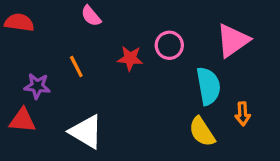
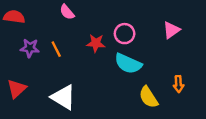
pink triangle: (233, 40) -> (171, 30), size x0.7
purple star: (37, 86) -> (30, 48), moved
cyan semicircle: (208, 86) -> (128, 64), moved, turned 124
red triangle: (23, 120) -> (17, 89), turned -48

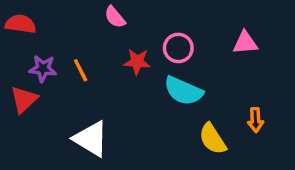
pink semicircle: (67, 12) -> (115, 17), moved
pink triangle: (171, 30) -> (245, 43), turned 30
red triangle: (17, 89) -> (24, 99), moved

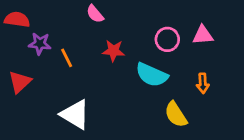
pink circle: (178, 48) -> (167, 39), moved
purple star: (43, 69) -> (40, 44), moved
orange arrow: (255, 120) -> (203, 83), moved

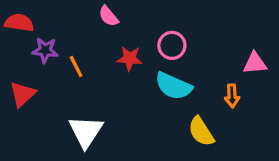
pink triangle: (203, 35) -> (255, 63), moved
pink circle: (167, 39) -> (172, 45), moved
white triangle: (75, 115) -> (86, 132), turned 32

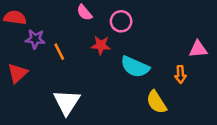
pink circle: (172, 45) -> (121, 21), moved

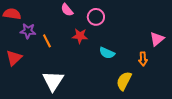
pink triangle: (198, 49) -> (157, 39), turned -35
cyan semicircle: (135, 67) -> (107, 53), size x0.7
yellow semicircle: (156, 102) -> (124, 81), turned 60

